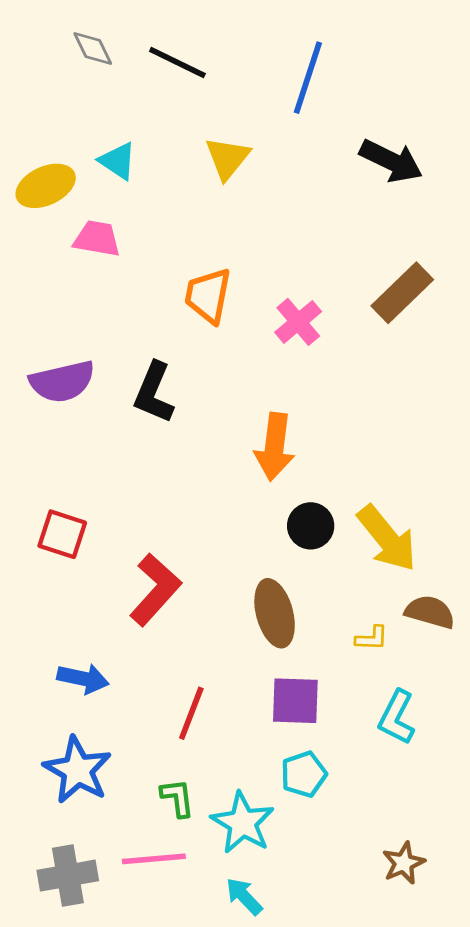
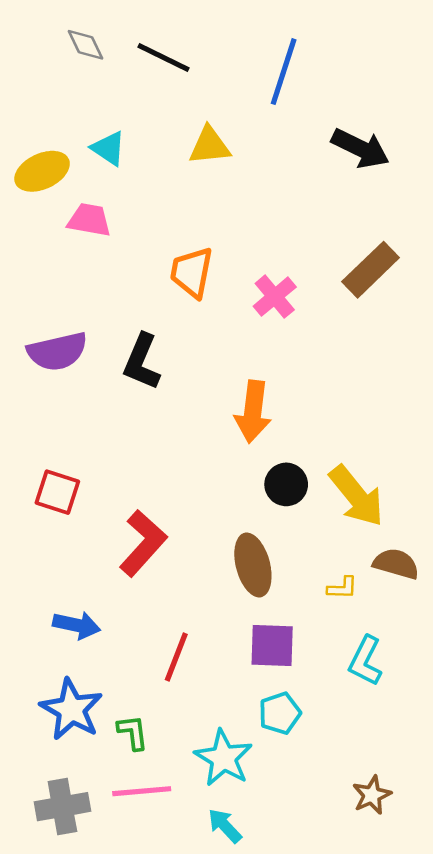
yellow triangle: (227, 158) -> (209, 146), turned 45
green L-shape: (177, 798) -> (133, 732), moved

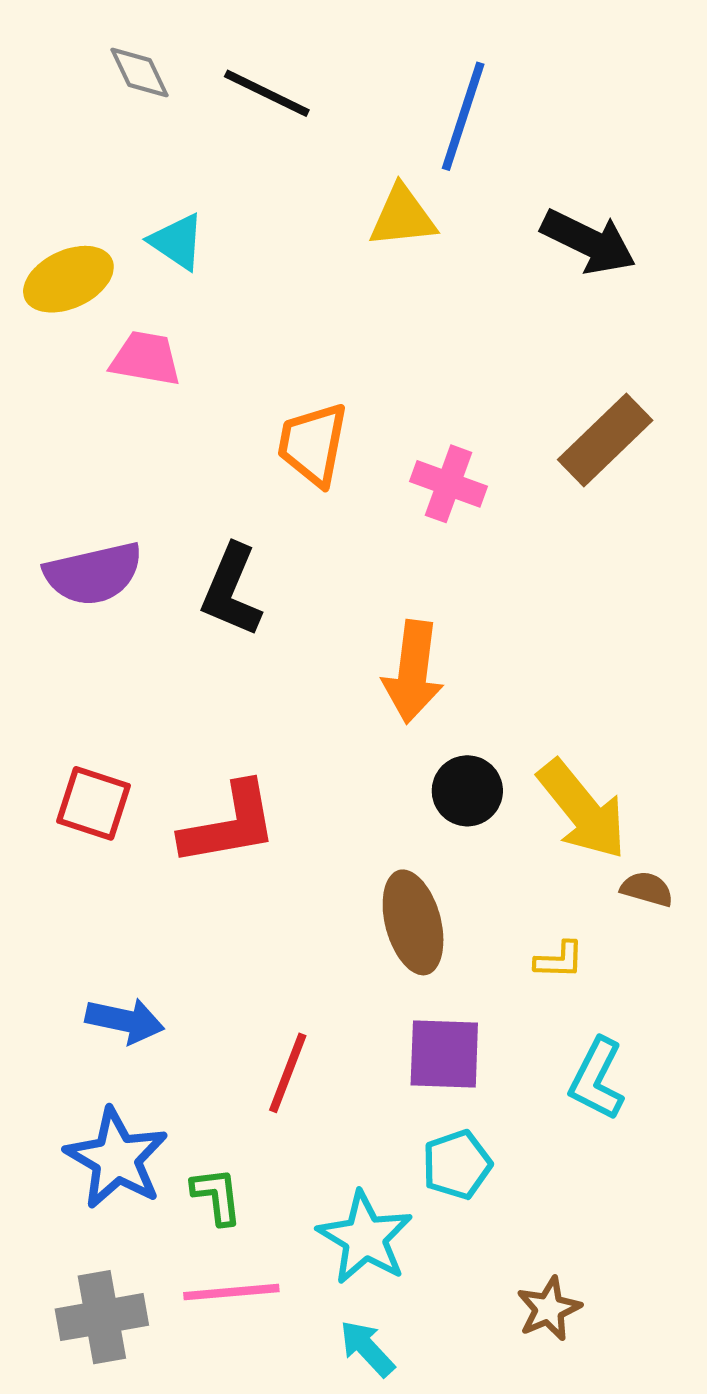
yellow triangle: (209, 146) -> (403, 217), moved
pink cross: (275, 297) -> (449, 484), turned -30
red L-shape: (143, 543) -> (229, 824), moved, turned 38
brown semicircle: (396, 564) -> (647, 889), moved, size x0.7
brown star: (372, 795) -> (549, 1309), moved

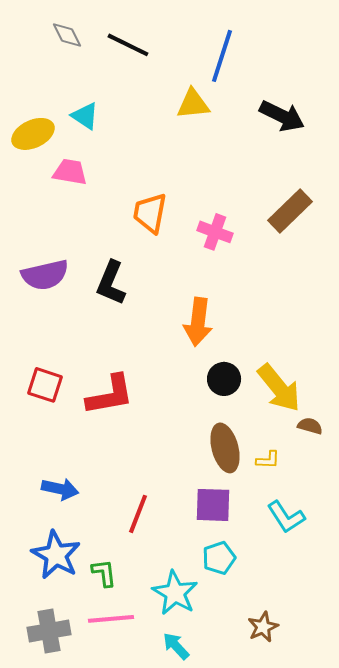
brown ellipse: (413, 922) -> (225, 448), moved
cyan L-shape: (597, 1079) -> (286, 517), turned -60

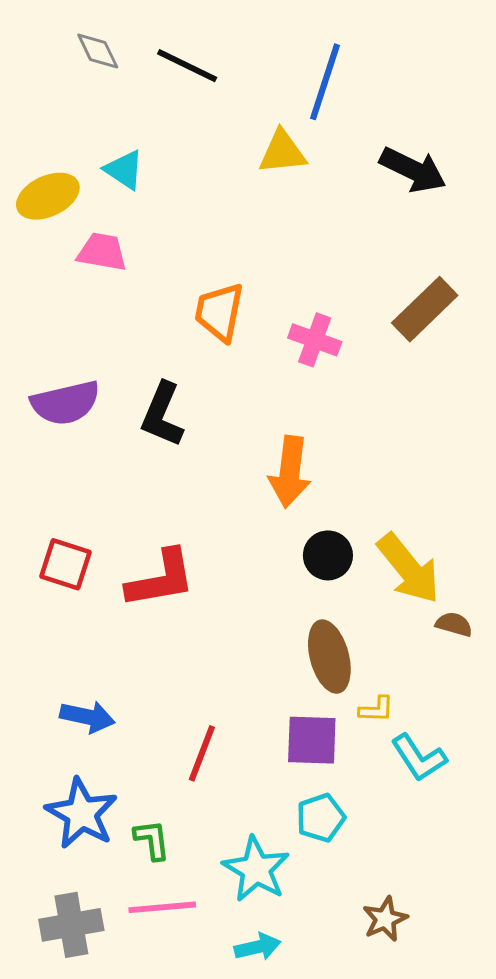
yellow L-shape: (268, 460) -> (376, 709), moved
cyan arrow: (176, 646) -> (258, 947), turned 120

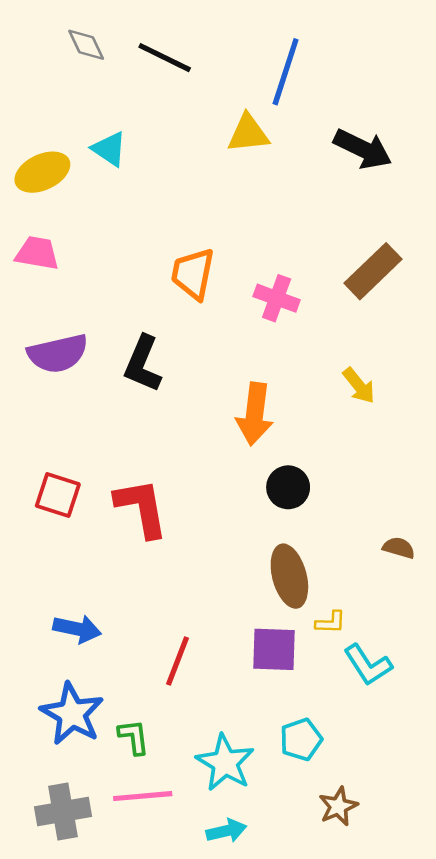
pink trapezoid: (102, 252) -> (37, 253), moved
yellow arrow: (409, 569) -> (359, 386), moved, size x0.6
red L-shape: (161, 579) -> (141, 508), turned -90
cyan pentagon: (321, 818) -> (301, 739), moved

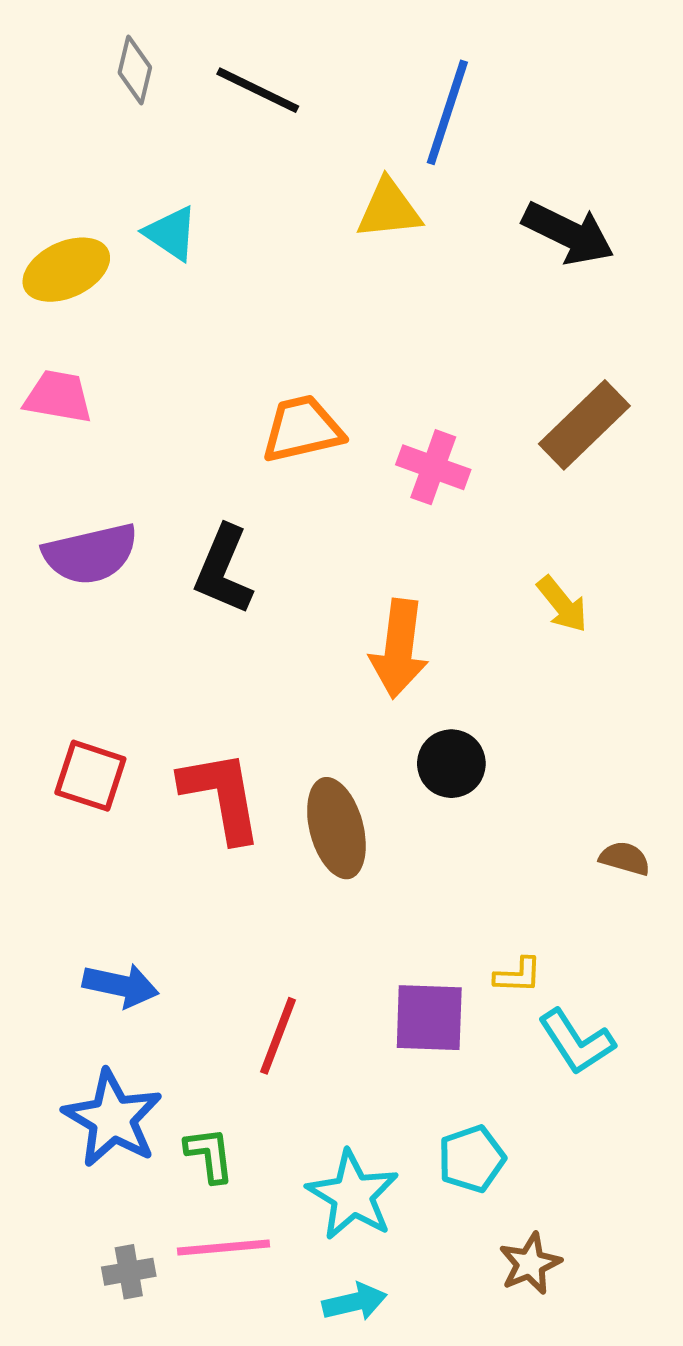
gray diamond: (86, 45) -> (135, 70), turned 39
orange trapezoid: (193, 274) -> (302, 429), turned 66
brown ellipse: (289, 576) -> (336, 828), moved
gray cross: (63, 812) -> (129, 1272), moved, size x0.6

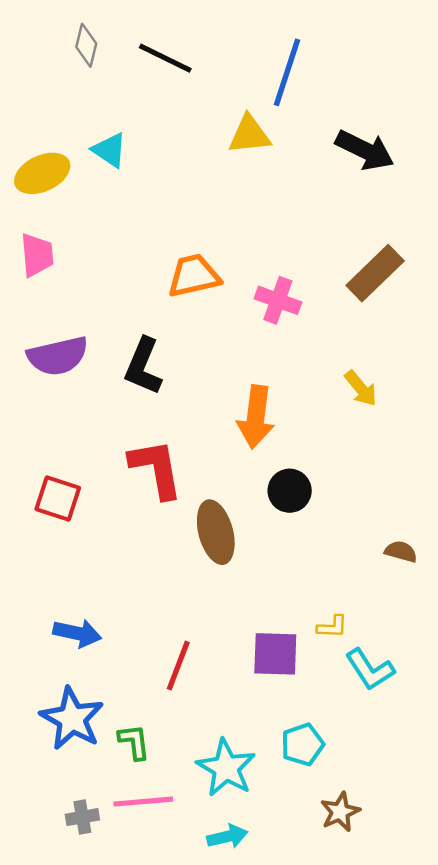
pink trapezoid: (58, 397) -> (37, 255), turned 75
red L-shape: (222, 796) -> (156, 469), moved

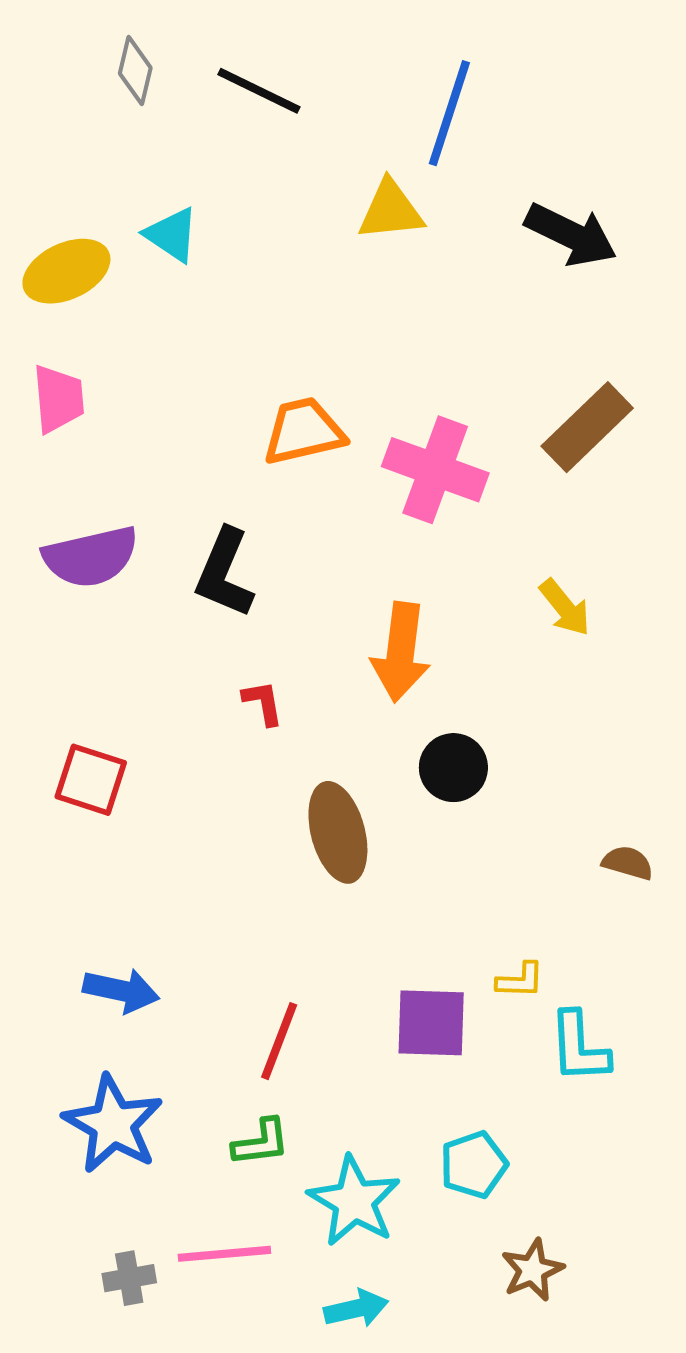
pink cross: (278, 300) -> (435, 470), size x1.4
red L-shape: (156, 469) -> (263, 703), moved, size x0.5
cyan L-shape: (370, 669) -> (579, 1047), turned 30
green L-shape: (134, 742) -> (261, 1142), moved, turned 90

